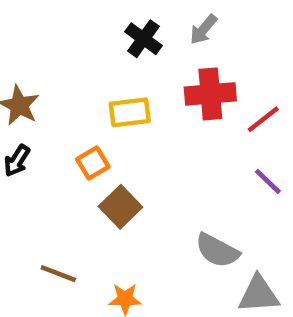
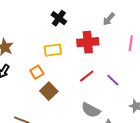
gray arrow: (203, 29) -> (109, 19), moved
red line: (263, 119) -> (87, 76), moved

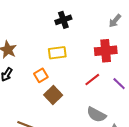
black cross: (59, 18) -> (63, 20), turned 35
red cross: (88, 42) -> (106, 51), moved

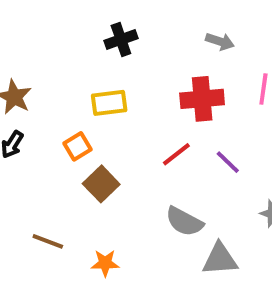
gray arrow: (115, 21) -> (220, 41), turned -112

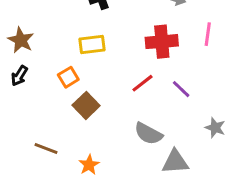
orange star: (105, 263) -> (89, 165), turned -30

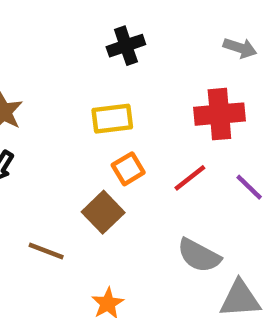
orange square: (68, 77) -> (128, 169), moved
brown line: (46, 148) -> (46, 251), moved

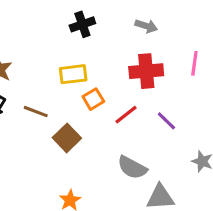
gray arrow: (240, 48) -> (146, 26), moved
orange square: (128, 169) -> (93, 99), moved
brown line: (46, 251) -> (36, 112), moved

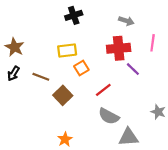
gray arrow: (146, 26) -> (126, 21), moved
red line: (126, 115) -> (103, 90), moved
purple line: (166, 121) -> (133, 69), moved

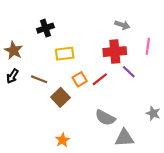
black cross: (74, 15) -> (45, 28), moved
orange square: (81, 68) -> (80, 79), moved
red line: (103, 90) -> (100, 79), moved

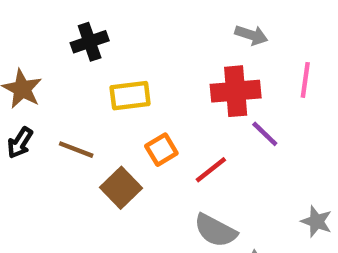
red line: (100, 79) -> (211, 170), moved

